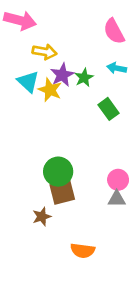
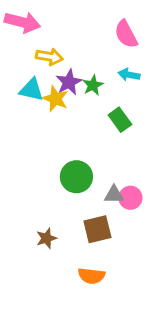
cyan triangle: (28, 82) -> (31, 90), turned -30
green circle: (58, 172) -> (76, 177), moved
brown square: (62, 192) -> (97, 229), moved
gray triangle: (117, 199) -> (114, 195), moved

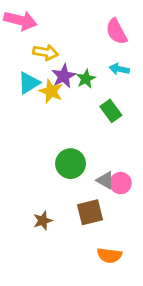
cyan triangle: (31, 90) -> (29, 83), turned -45
gray triangle: (114, 195) -> (105, 180), turned 30
orange semicircle: (91, 276) -> (109, 255), moved

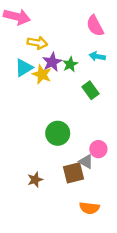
gray triangle: (105, 180) -> (86, 162), moved

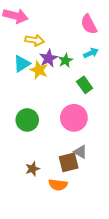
cyan arrow: (97, 56) -> (91, 53), turned 144
green circle: (58, 133) -> (27, 120), moved
pink circle: (98, 149) -> (74, 118), moved, size x1.6
orange semicircle: (89, 208) -> (58, 185), moved

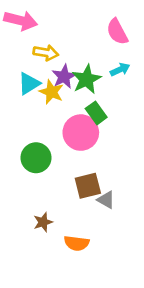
green star: (65, 60) -> (86, 79), size x1.5
green rectangle: (85, 85) -> (96, 113), moved
pink circle: (74, 118) -> (81, 133), moved
brown square: (69, 162) -> (88, 186), moved

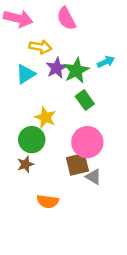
pink semicircle: (117, 32) -> (66, 19), moved
yellow star: (51, 92) -> (45, 117), moved
pink circle: (81, 133) -> (87, 142), moved
brown star: (43, 222) -> (26, 164), moved
orange semicircle: (77, 243) -> (48, 201), moved

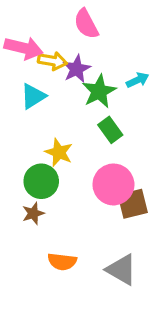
pink arrow: (18, 19) -> (24, 48), moved
purple star: (56, 68) -> (77, 69), moved
brown square: (77, 164) -> (133, 204), moved
gray triangle: (94, 177) -> (122, 270), moved, size x1.5

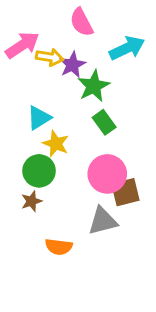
pink arrow: (24, 48) -> (22, 45), turned -48
cyan arrow: (138, 80) -> (127, 48), moved, size x1.6
cyan triangle: (33, 96) -> (39, 118), moved
gray triangle: (122, 270) -> (103, 221), moved, turned -44

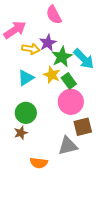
cyan arrow: (127, 48) -> (84, 59), moved, turned 70
yellow arrow: (50, 57) -> (31, 49), moved
yellow star: (56, 144) -> (52, 75), moved
pink circle: (107, 174) -> (71, 102), moved

